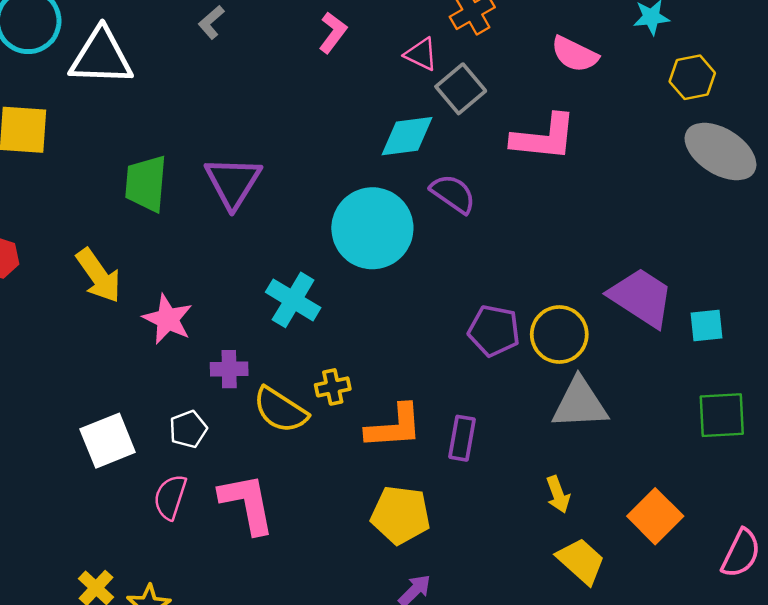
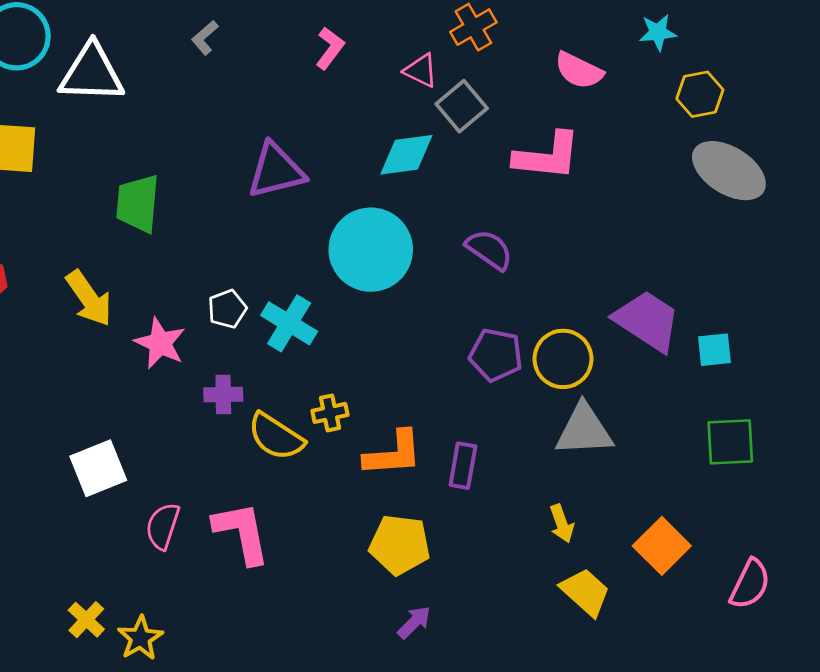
purple triangle: (233, 182) -> (276, 171), moved, turned 44
purple semicircle: (453, 194) -> (489, 250), moved
white pentagon: (188, 429) -> (227, 309), moved

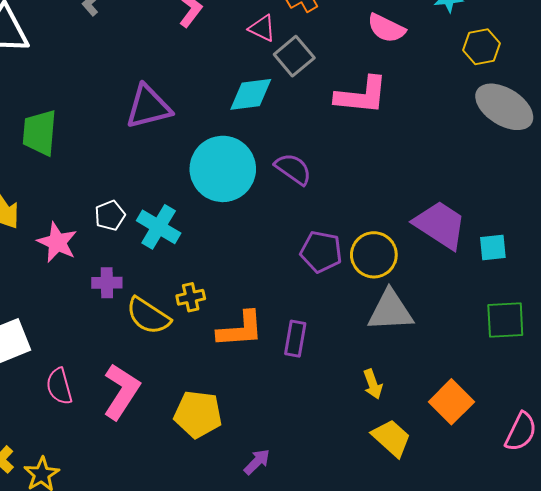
purple semicircle: (489, 250) -> (293, 169), moved
pink semicircle: (163, 526) -> (59, 386), turned -33
pink L-shape: (242, 533) -> (121, 391), turned 44
yellow pentagon: (400, 545) -> (198, 414), moved

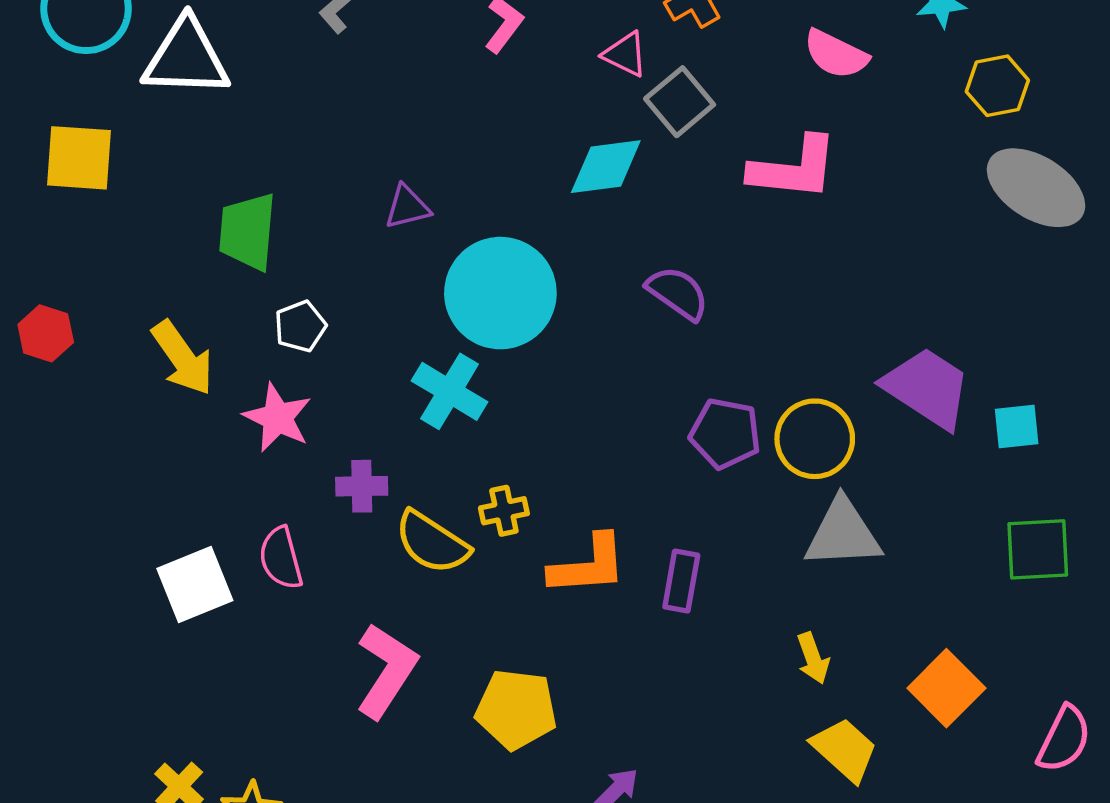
purple triangle: (148, 107) -> (407, 207), moved, size x0.6
cyan circle: (223, 169) -> (500, 293), moved
white pentagon: (110, 215) -> (300, 326), moved
pink semicircle: (59, 386) -> (281, 558), moved

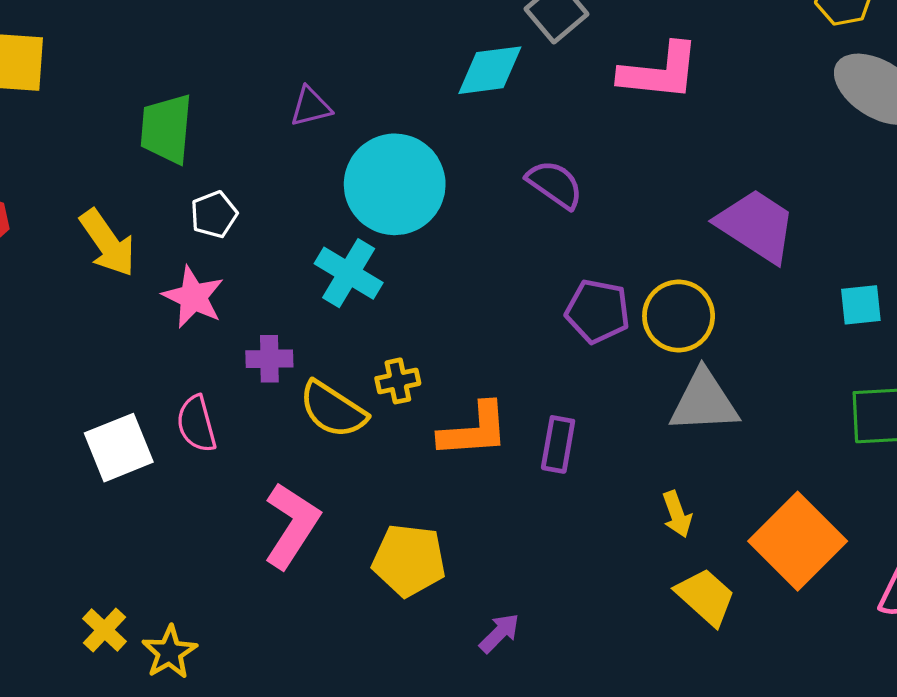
purple trapezoid: (927, 388) -> (756, 226), moved
orange square: (946, 688) -> (798, 541), size x1.4

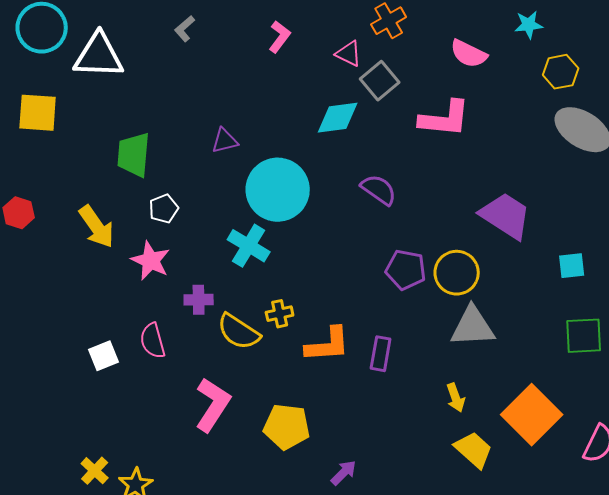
white square: (119, 448) -> (104, 356), size x0.7

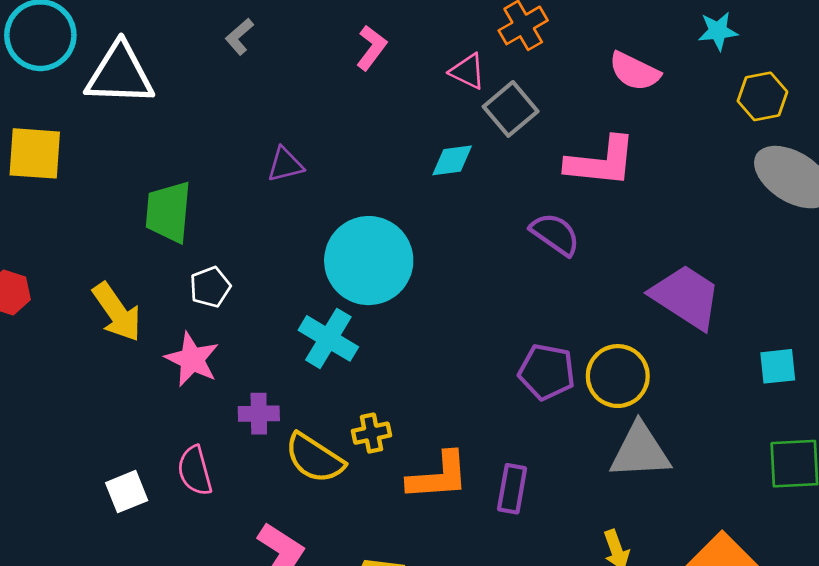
cyan diamond: (338, 118) -> (452, 160), size x0.7
purple triangle: (225, 141) -> (285, 165), moved
purple semicircle: (379, 190) -> (555, 234), moved

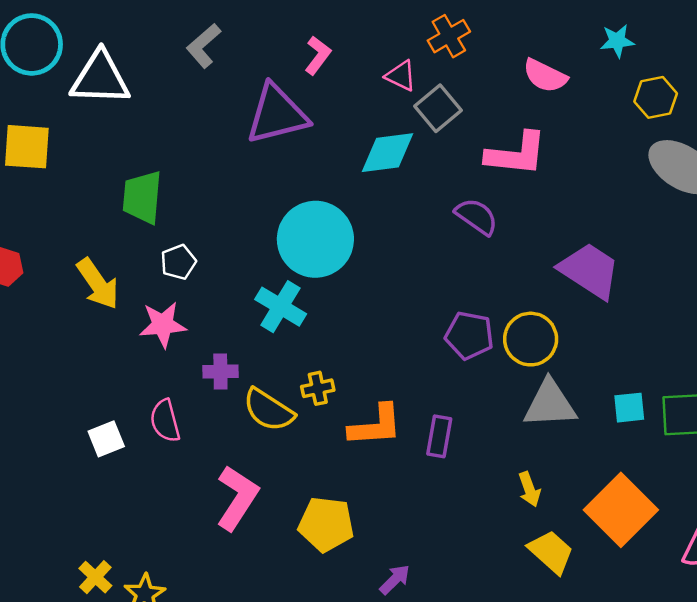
gray L-shape: (239, 37) -> (204, 46), size x1.4
cyan diamond: (452, 160) -> (388, 153), size x1.5
purple triangle: (285, 165) -> (277, 114), moved, size x2.0
pink star: (192, 359) -> (163, 325), turned -30
cyan square: (778, 366) -> (629, 408), moved

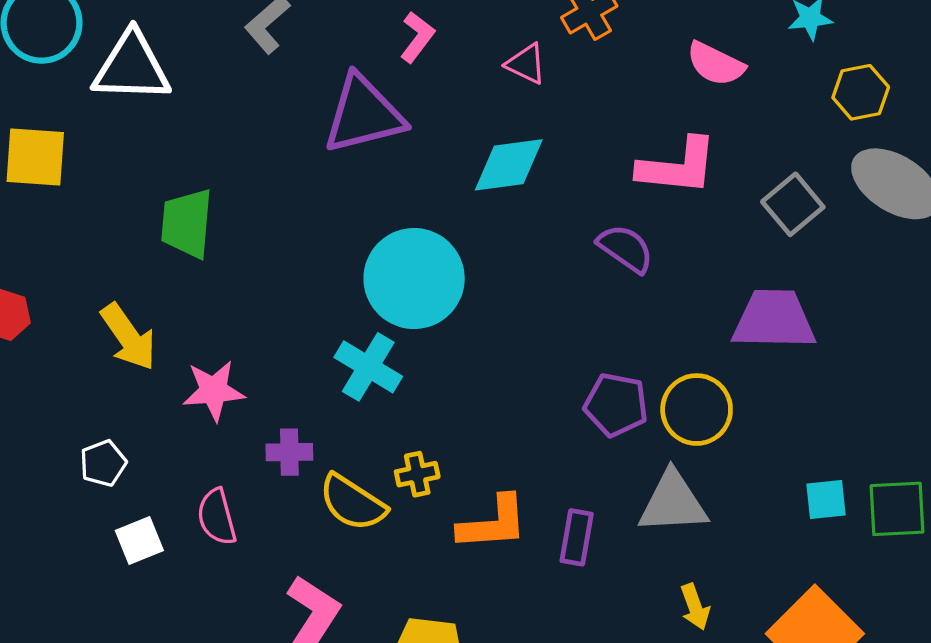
gray square: (438, 108) -> (793, 204), moved
white pentagon: (178, 262) -> (103, 463), moved
purple trapezoid: (590, 271) -> (774, 320), turned -32
gray triangle: (550, 404) -> (673, 503), moved

